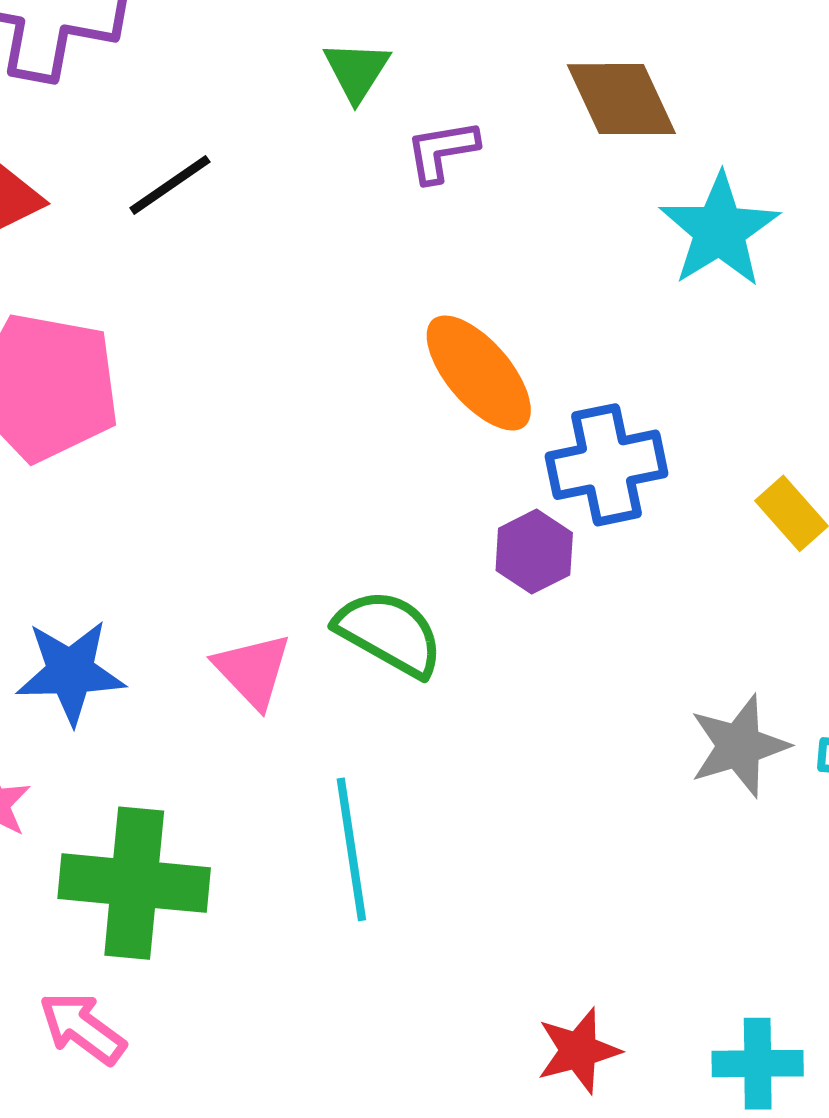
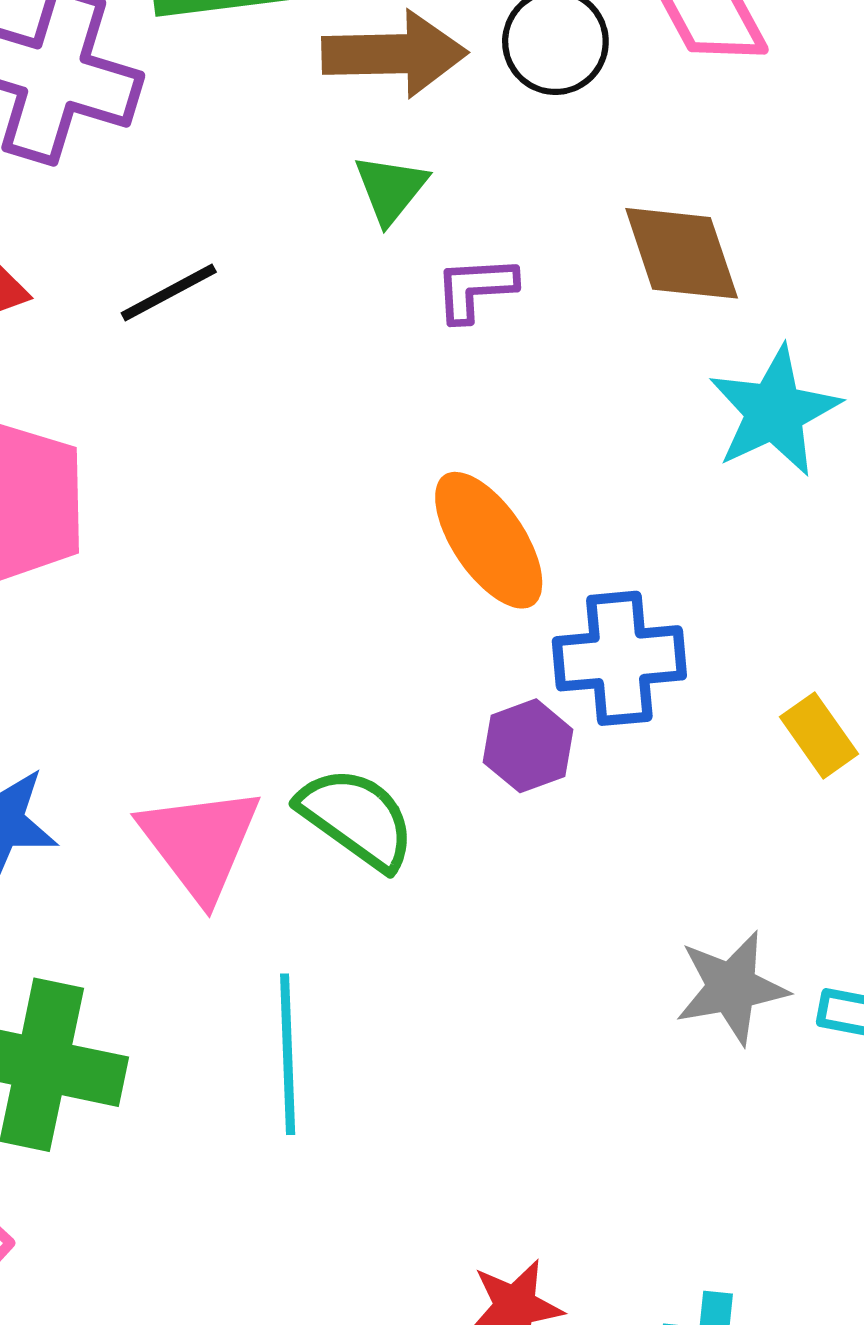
pink triangle: (253, 670) -> (200, 843), size x1.4

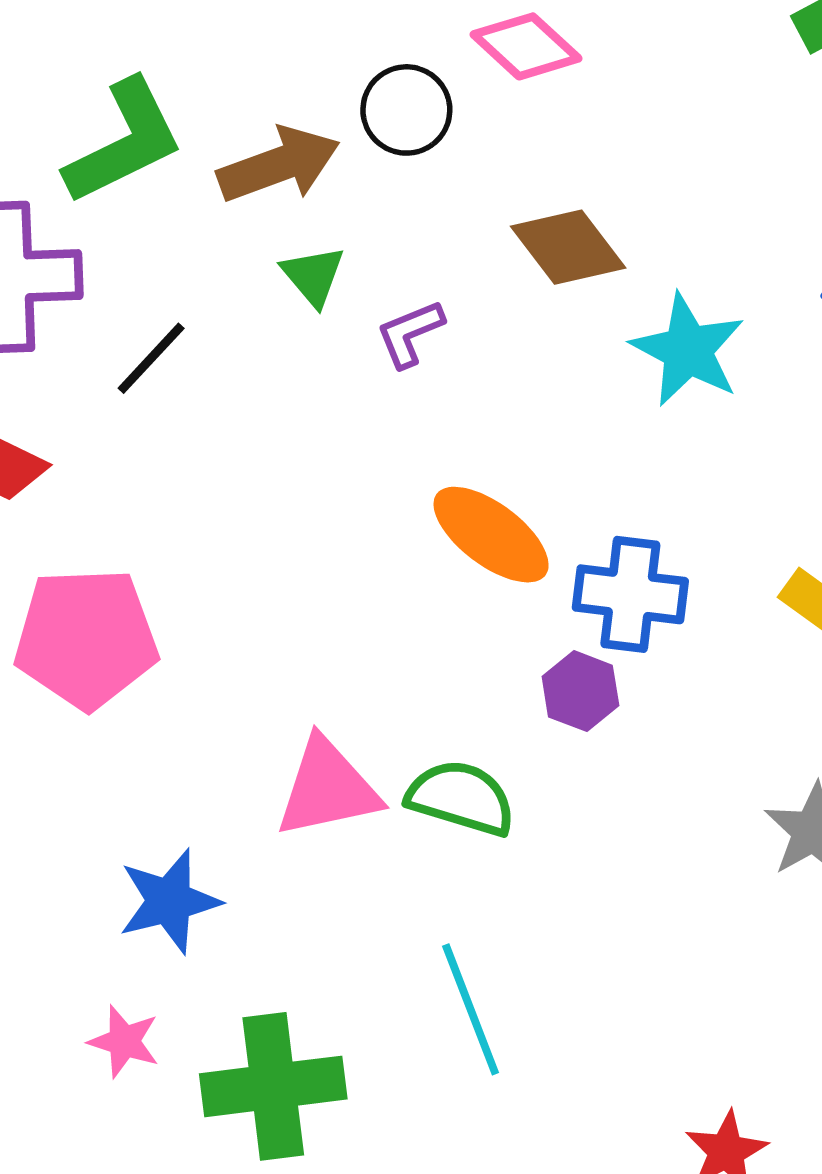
black line: (169, 292) -> (151, 358), moved
blue cross: (619, 658) -> (630, 594), turned 31
pink triangle: (200, 843) -> (328, 788), moved, turned -46

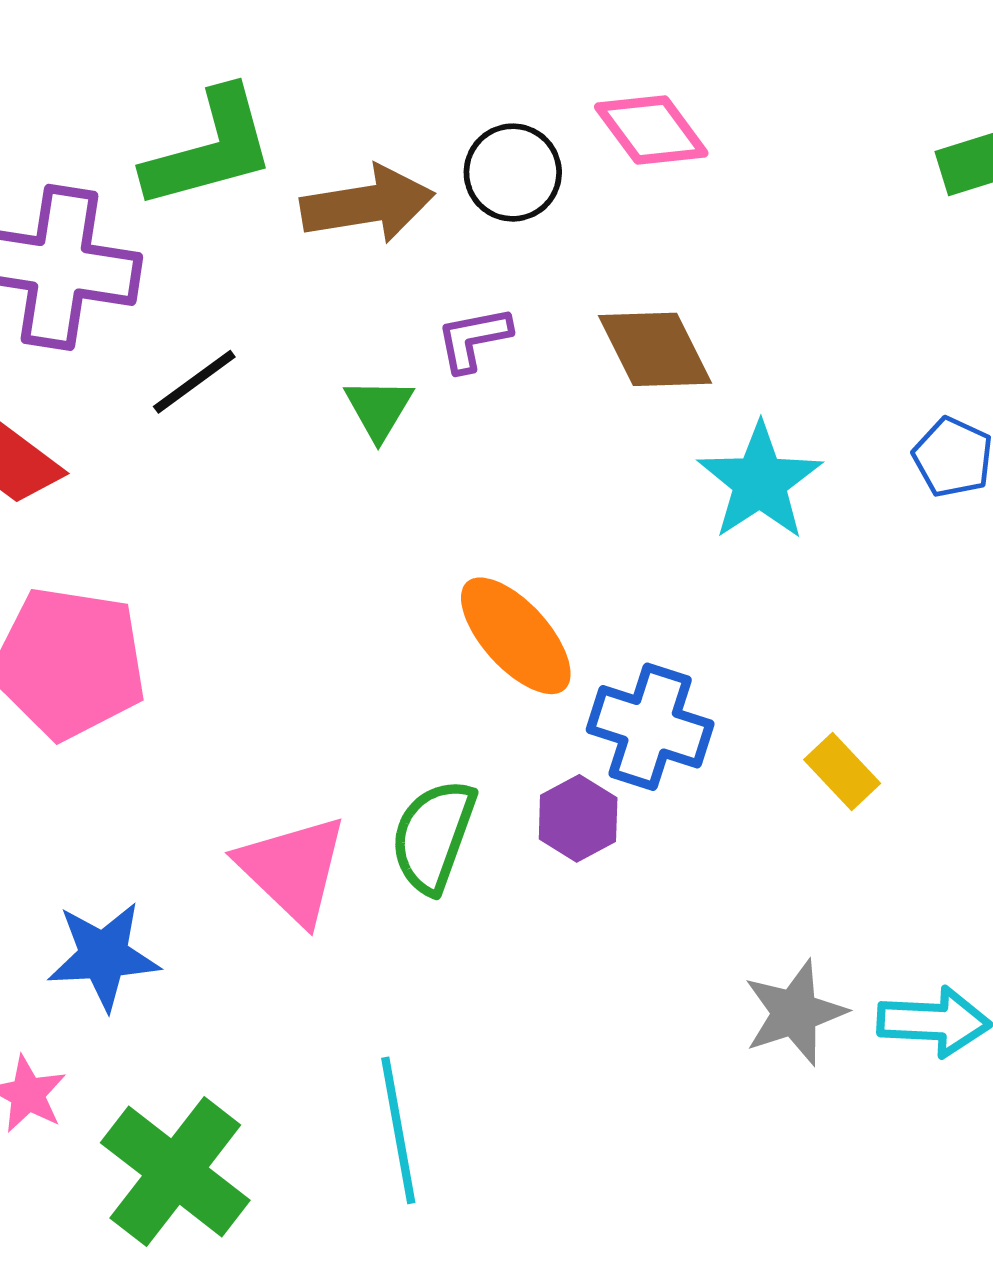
green triangle: (313, 276) -> (379, 409), moved
purple L-shape: (410, 333) -> (474, 339), moved
pink triangle: (328, 788) -> (293, 869), turned 45
green semicircle: (461, 798) -> (433, 836), moved, turned -98
green cross: (273, 1086) -> (175, 1172), turned 34

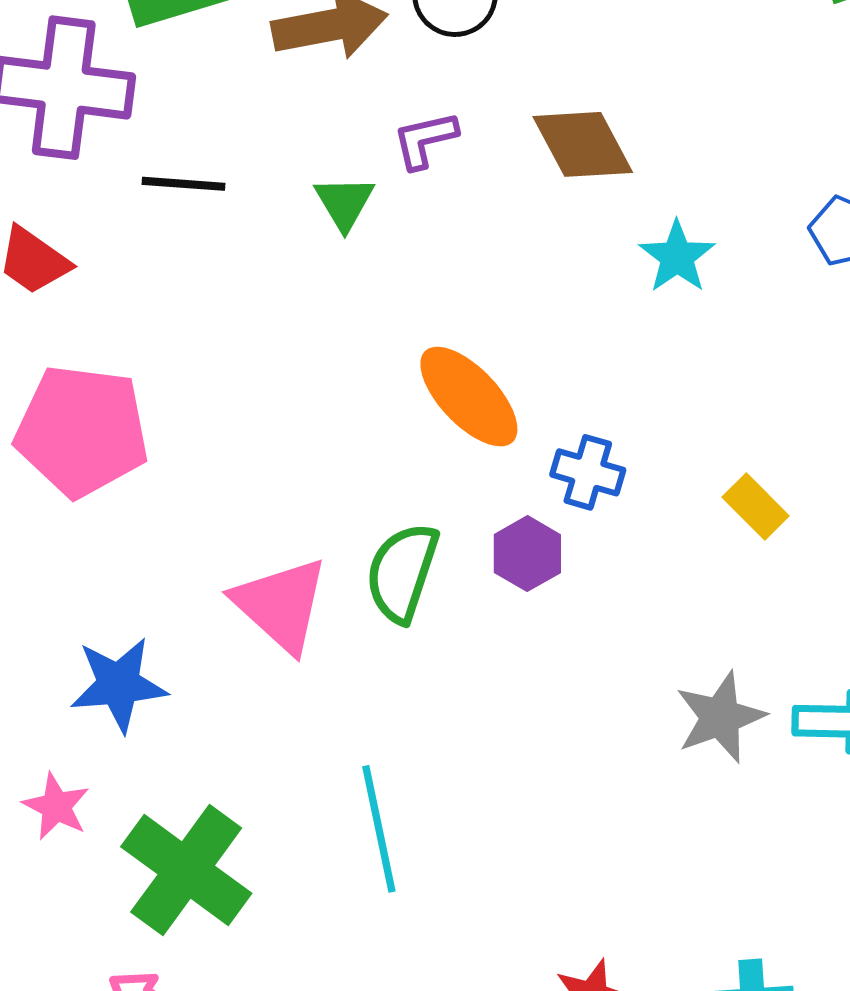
black line: (194, 382) -> (184, 184), turned 42
cyan star: (760, 482) -> (677, 257), size x0.7
blue cross: (650, 727) -> (588, 472), size x0.7

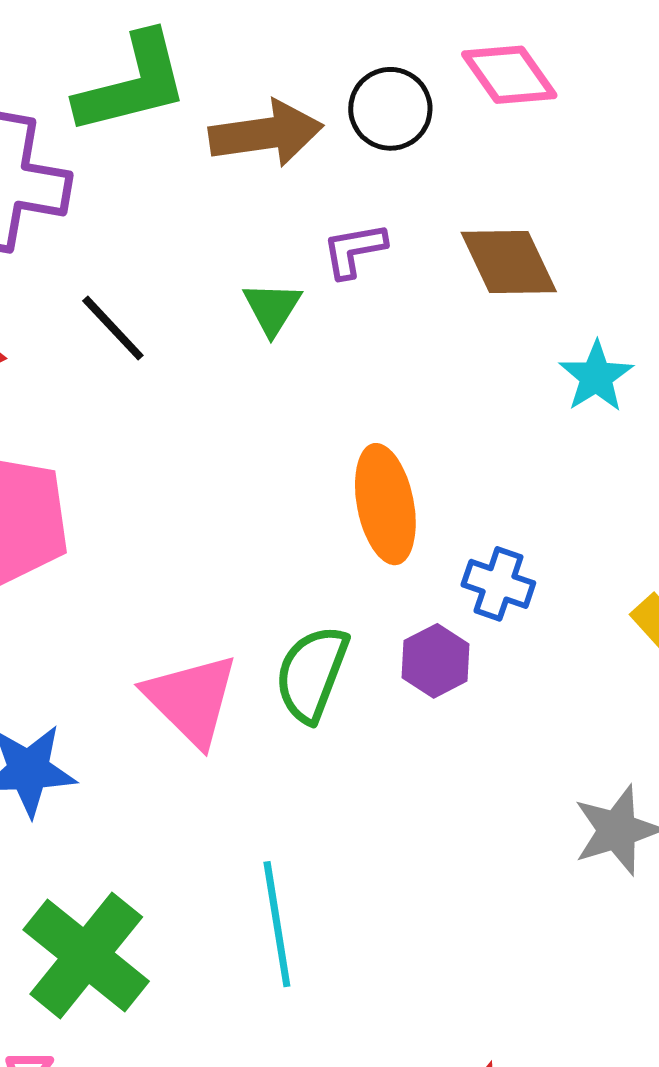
black line: (184, 184) -> (113, 328), moved, turned 40
orange ellipse: (469, 397) -> (385, 504), turned 30

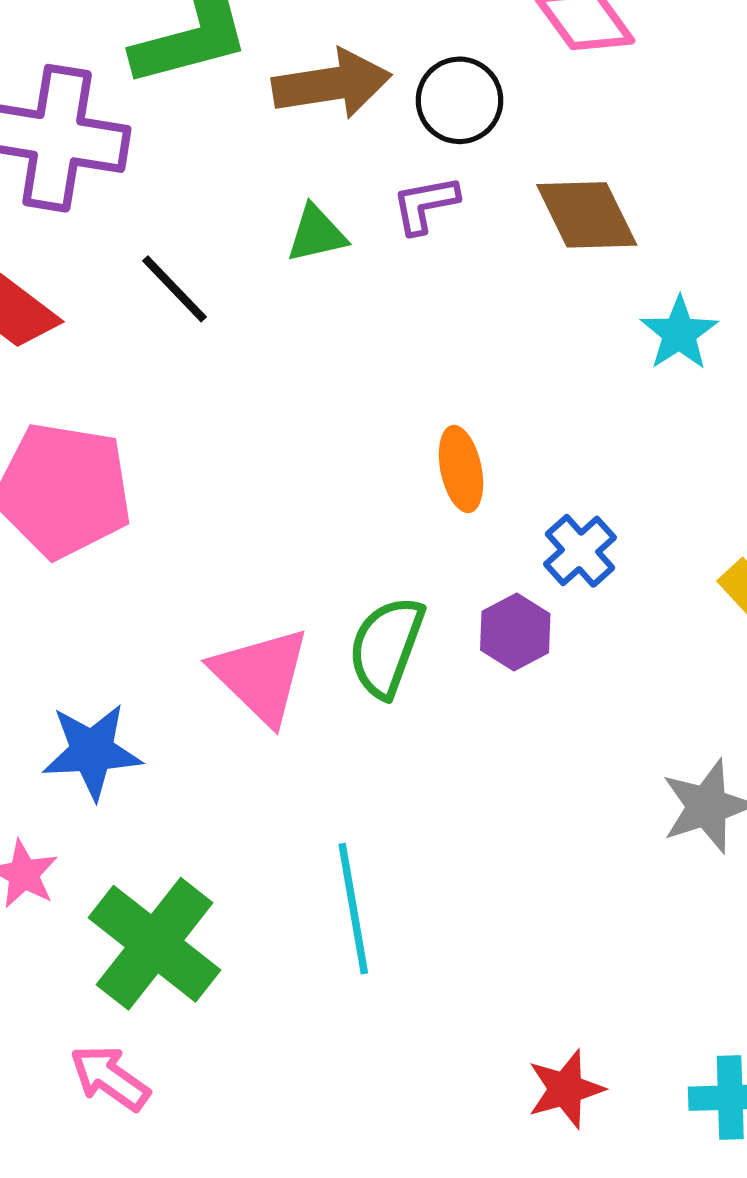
black circle: (390, 109) -> (459, 100), moved
green triangle: (272, 308) -> (317, 234), moved, turned 46
orange ellipse: (385, 504) -> (461, 469), size x0.7
blue cross: (498, 584) -> (580, 551), turned 30

